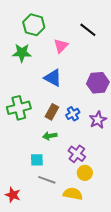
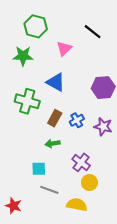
green cross: (19, 108) -> (27, 101), moved, turned 30
purple star: (98, 120) -> (103, 127), turned -30

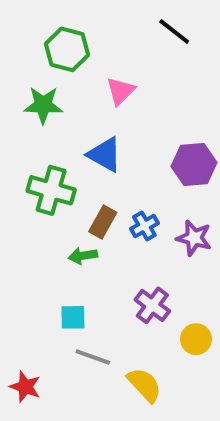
black line: (93, 32) -> (174, 32), moved
green arrow: (53, 143) -> (83, 256), moved
yellow circle: (89, 182) -> (196, 339), moved
yellow semicircle: (77, 205) -> (144, 385), turned 36

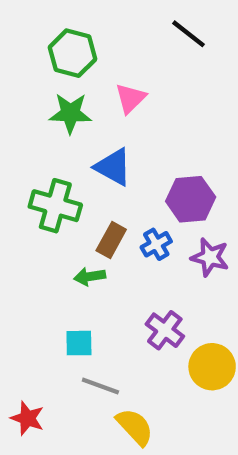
green star: (43, 105) -> (70, 113), moved
purple hexagon: (194, 164) -> (191, 199), moved
yellow circle: (196, 339) -> (212, 367), size x1.4
yellow semicircle: (144, 385) -> (135, 427), moved

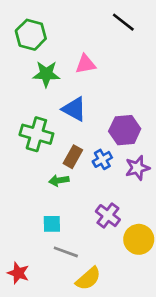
green hexagon: (72, 53) -> (31, 35), moved
pink triangle: (130, 98) -> (85, 64), turned 35
purple star: (210, 257) -> (137, 168), turned -30
yellow semicircle: (135, 427) -> (88, 279), turned 92

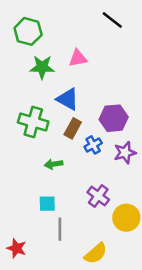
brown rectangle: (73, 157) -> (73, 128), moved
gray line: (66, 252) -> (60, 229), turned 70
yellow semicircle: (88, 279) -> (96, 253), moved

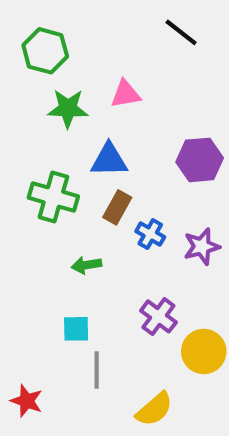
blue triangle: (68, 99) -> (109, 160), turned -30
purple hexagon: (114, 118) -> (200, 160), moved
blue cross: (93, 145) -> (150, 234), turned -30

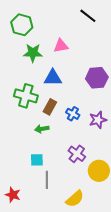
brown rectangle: (117, 207) -> (50, 107), moved

